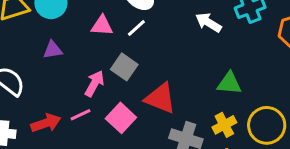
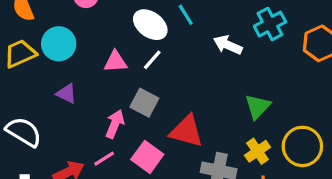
purple triangle: (53, 50) -> (67, 94), turned 42
green triangle: (229, 83) -> (258, 107), turned -45

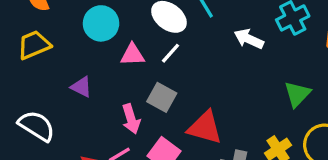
cyan circle: (59, 44) -> (101, 23), moved
green triangle: (258, 107) -> (297, 94), moved
pink arrow: (115, 124) -> (131, 119), turned 140

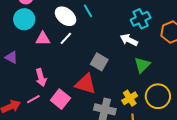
white arrow: (249, 39) -> (129, 40), moved
gray square: (162, 97) -> (99, 62), moved

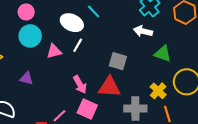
green triangle: (142, 65) -> (163, 54), turned -42
pink arrow: (41, 78) -> (80, 84), moved

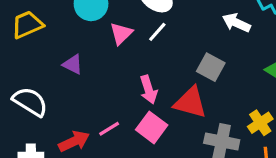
white arrow: (143, 31) -> (236, 23), moved
pink triangle: (54, 51) -> (121, 33), turned -42

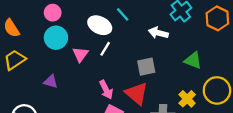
gray square: (211, 67) -> (146, 67), turned -30
red triangle: (190, 102) -> (137, 93), turned 35

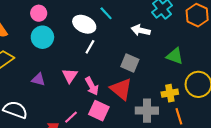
pink triangle: (80, 54) -> (70, 76), moved
gray square: (146, 67) -> (130, 63), turned 36
yellow cross: (187, 99) -> (170, 93), turned 35

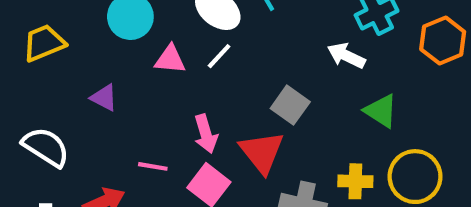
white arrow: (141, 30) -> (346, 56), moved
pink triangle: (70, 76) -> (170, 59), moved, turned 49
pink line: (71, 117) -> (153, 166), moved, turned 40

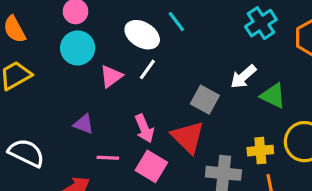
white arrow: (346, 56) -> (243, 77), moved, turned -60
pink triangle: (170, 59) -> (111, 76), turned -35
purple triangle: (104, 98) -> (84, 124), moved

